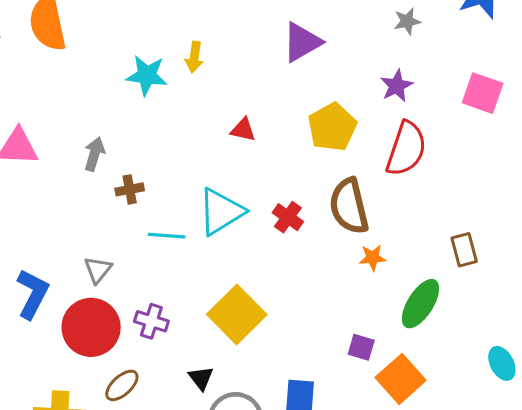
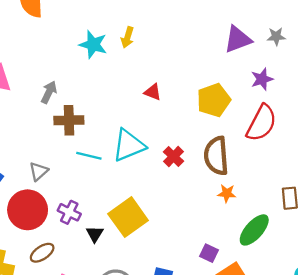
purple triangle: (302, 42) -> (238, 39), moved
brown cross: (130, 189) -> (69, 120), size x1.5
black triangle: (201, 378) -> (95, 234), moved

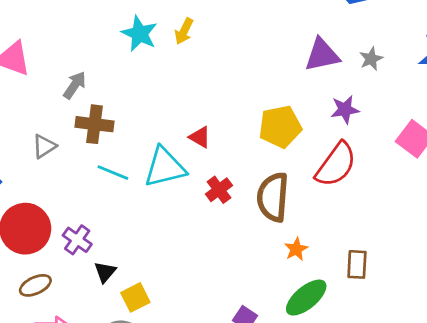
gray star: (276, 36) -> (371, 59), turned -30
red triangle: (153, 92) -> (200, 137), moved
gray triangle: (39, 171) -> (44, 146), moved
orange star: (227, 193) -> (296, 249), moved, turned 30
yellow square: (128, 217) -> (135, 297), moved, size x0.6

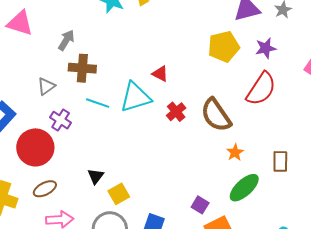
yellow pentagon: (280, 127) -> (224, 47), moved
brown semicircle: (273, 197) -> (216, 115), turned -36
purple cross: (77, 240) -> (61, 120), moved

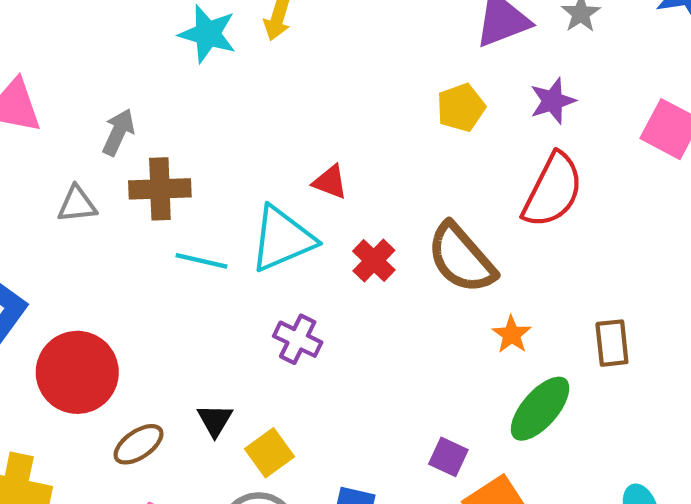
yellow pentagon: (224, 47) -> (461, 108), size x0.7
gray triangle: (46, 86) -> (77, 204), moved, turned 36
purple cross: (61, 120) -> (298, 339), moved
brown ellipse: (45, 189) -> (139, 444), moved

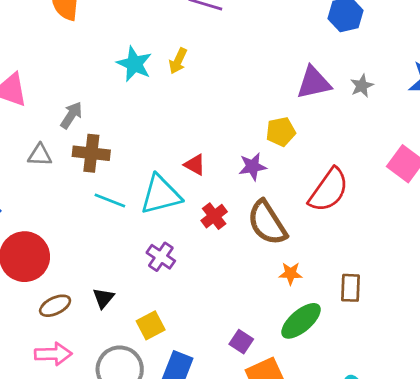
purple star: (553, 101) -> (253, 167), moved
orange star: (512, 334) -> (291, 273), turned 30
yellow square: (269, 453) -> (151, 325), moved

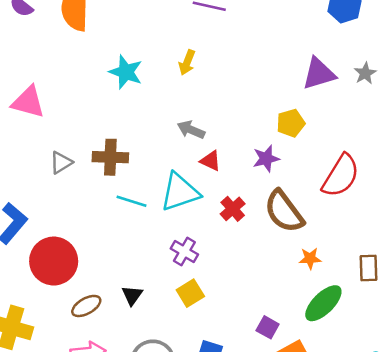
cyan star: (134, 64) -> (126, 72), moved
gray arrow: (71, 115) -> (191, 130), moved, turned -96
gray triangle: (40, 155) -> (61, 162), turned -30
yellow square: (151, 325) -> (190, 293), moved

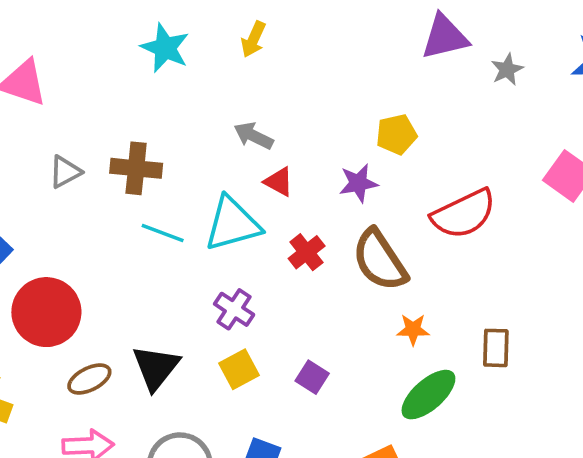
purple triangle: (319, 74) -> (445, 37), moved
red semicircle: (341, 176) -> (464, 214), turned 30
black triangle: (132, 295) -> (156, 367), size x1.6
purple square: (268, 327) -> (312, 377), moved

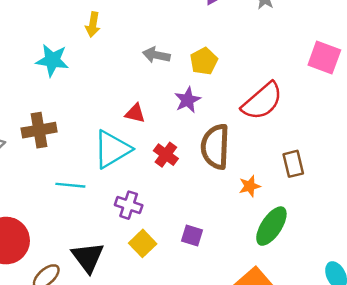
cyan star: (165, 48) -> (52, 60), moved
gray arrow: (253, 136) -> (156, 55), moved
cyan line: (163, 233) -> (70, 185), moved
brown semicircle: (380, 260) -> (215, 147), turned 51
brown rectangle: (496, 348) -> (293, 164), moved

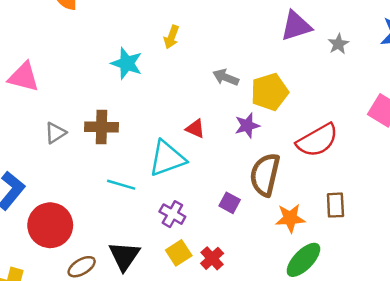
yellow pentagon: (204, 61) -> (270, 92), size x1.4
red cross: (166, 155) -> (212, 258), moved
orange star: (250, 186) -> (290, 218), size x1.4
purple square: (192, 236) -> (230, 203), moved

